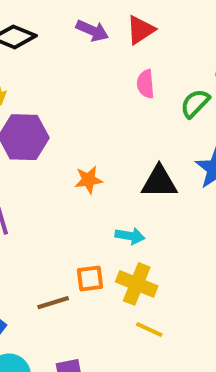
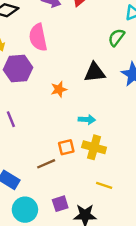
pink semicircle: (146, 84) -> (38, 37), moved, size x1.6
black triangle: (159, 182) -> (95, 72), moved
yellow line: (149, 330) -> (104, 185), moved

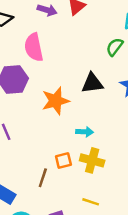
orange star: (59, 89) -> (56, 101), size x1.6
brown line: (46, 164) -> (43, 178), turned -48
yellow line: (104, 185) -> (91, 202), moved

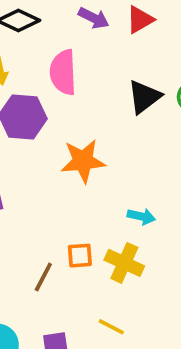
black triangle: (92, 83) -> (144, 97), moved, turned -40
cyan arrow: (85, 132) -> (141, 216), moved

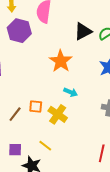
orange star: (83, 161) -> (61, 61), moved, turned 30

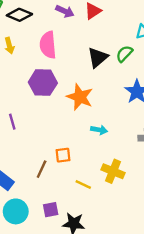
purple hexagon: (19, 31) -> (43, 83), moved
yellow cross: (58, 114) -> (113, 171), moved
yellow line: (45, 146) -> (83, 184), moved

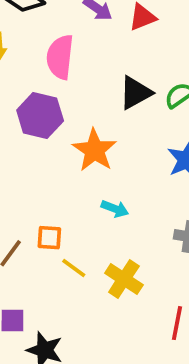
yellow line: (83, 184) -> (74, 268), moved

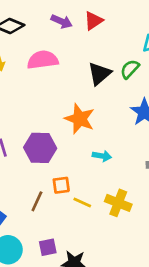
pink semicircle: (60, 57) -> (43, 60), turned 88
purple hexagon: (40, 115) -> (40, 148), moved

